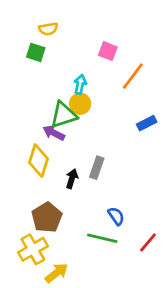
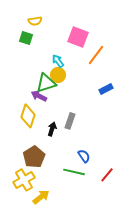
pink square: (108, 51) -> (78, 37), size x1.5
cyan arrow: (80, 84) -> (58, 61), turned -48

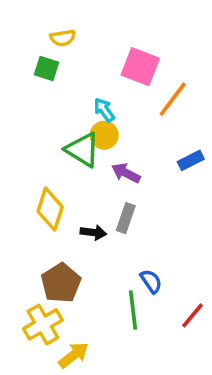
green triangle: (46, 83) -> (83, 150), turned 50
purple arrow: (39, 96) -> (126, 173), moved
black arrow: (52, 129) -> (93, 233), turned 80
green line: (74, 172) -> (133, 310), turned 70

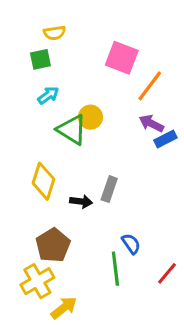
green square: (47, 68) -> (40, 59), turned -30
cyan arrow: (104, 110) -> (48, 95), moved, turned 90
purple arrow: (126, 173) -> (151, 123), moved

